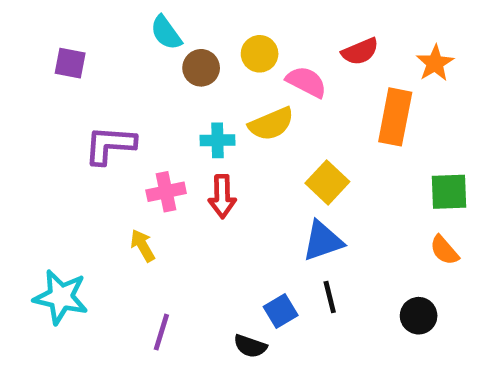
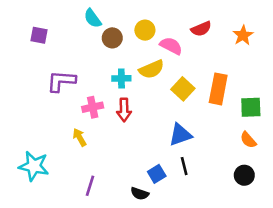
orange rectangle: (395, 117) -> (218, 89), moved
yellow square: (327, 182) -> (183, 89), moved
black circle: (419, 316) -> (244, 175), moved

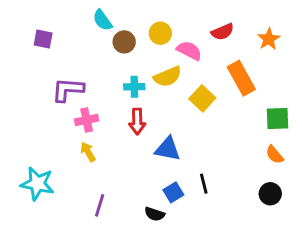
orange rectangle: (218, 89) -> (241, 78), moved, turned -40
pink cross: (93, 107) -> (87, 120), moved
blue triangle: (180, 135) -> (168, 149), moved, turned 30

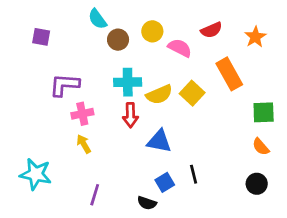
yellow semicircle: (168, 77) -> (159, 95), moved
cyan cross: (134, 87) -> (128, 82), size x1.4

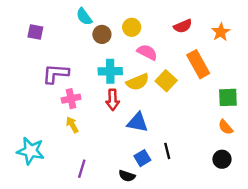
pink semicircle: (180, 48) -> (147, 52), moved

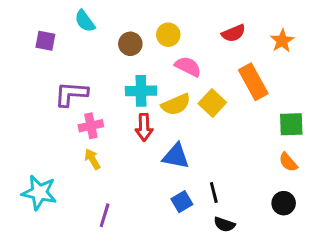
cyan semicircle: (84, 17) -> (85, 21), moved
black semicircle: (127, 176) -> (224, 224), moved

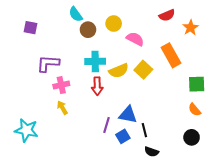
cyan semicircle: (85, 21) -> (76, 14), moved
red semicircle: (234, 33) -> (167, 15), moved
pink semicircle: (188, 67) -> (135, 39), moved
blue triangle: (176, 156) -> (128, 115), moved
purple line: (105, 215) -> (106, 125), moved

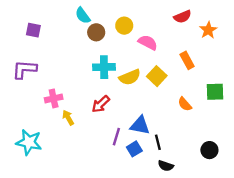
orange rectangle: (171, 55) -> (187, 60), size x0.7
purple L-shape: (48, 64) -> (24, 69), moved
pink cross: (61, 85) -> (54, 98), moved
red arrow: (97, 86) -> (101, 104), moved, turned 48
orange semicircle: (195, 110) -> (185, 104), moved

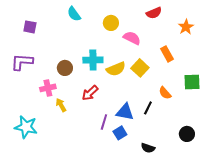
red semicircle: (183, 17) -> (154, 13), moved
brown circle: (96, 32) -> (65, 68), moved
black line: (158, 142) -> (148, 108), moved, turned 40

